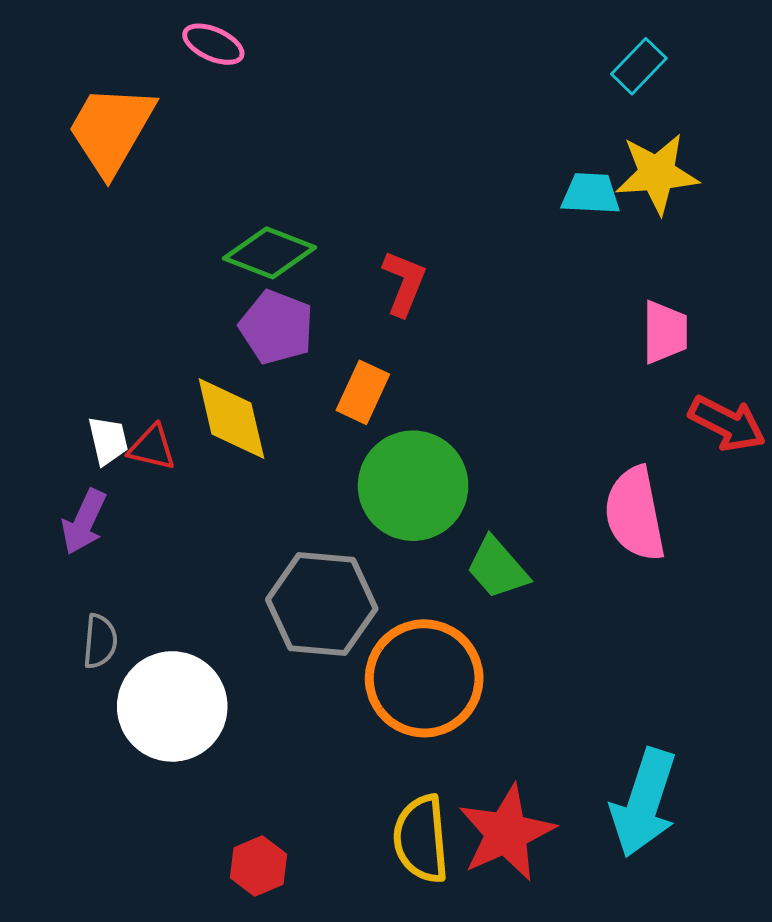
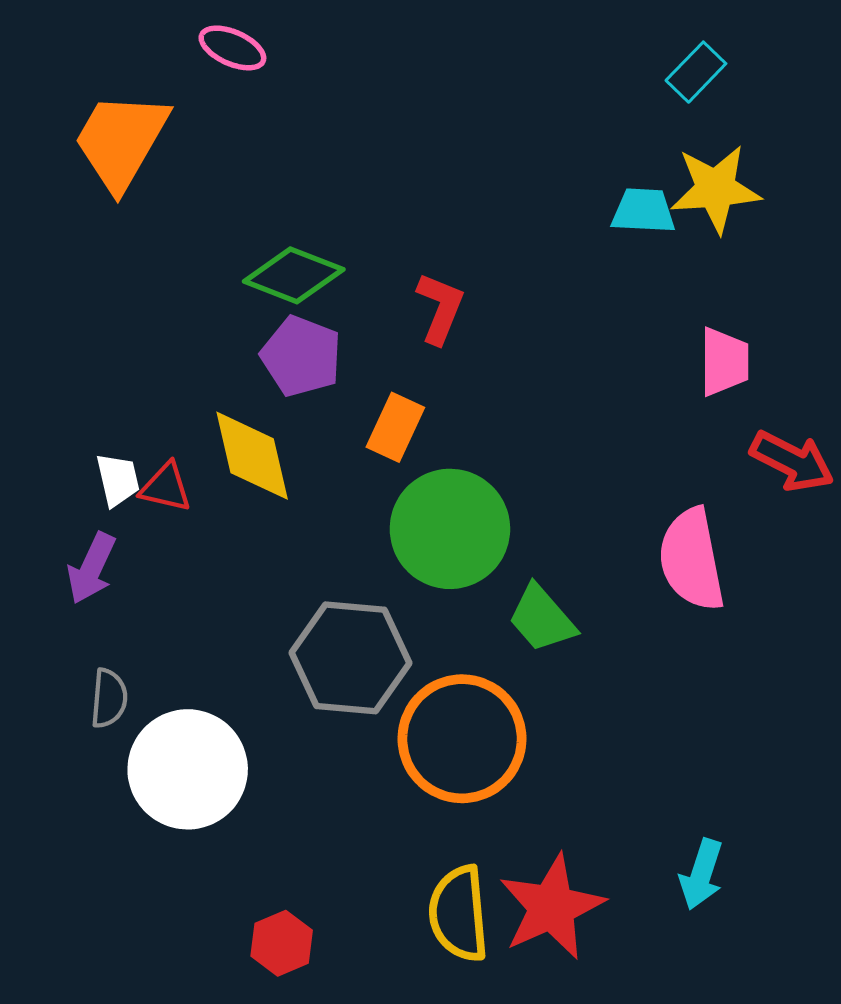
cyan arrow: (644, 803) -> (701, 874), size x0.6

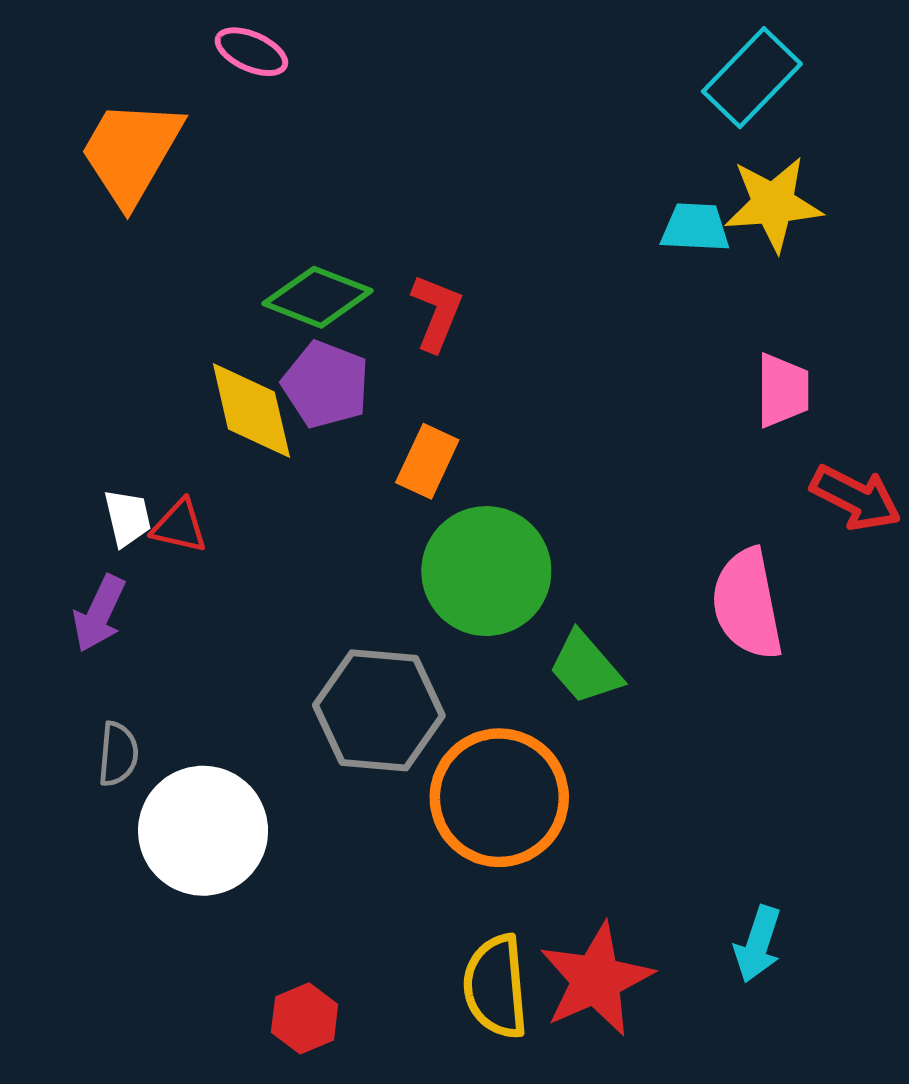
cyan rectangle: (696, 72) -> (752, 78), size x1.5
red L-shape: (440, 308) -> (437, 313), moved
yellow diamond: (252, 456) -> (251, 411), moved

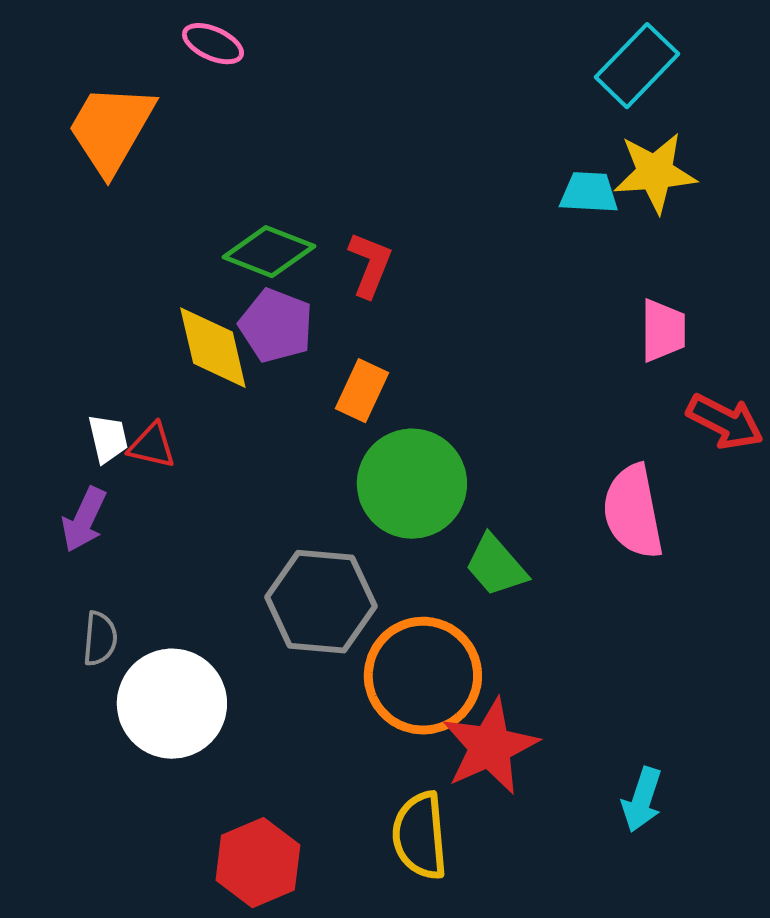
red star: (596, 979) -> (490, 747), moved
red hexagon: (305, 1018) -> (258, 863), size x1.5

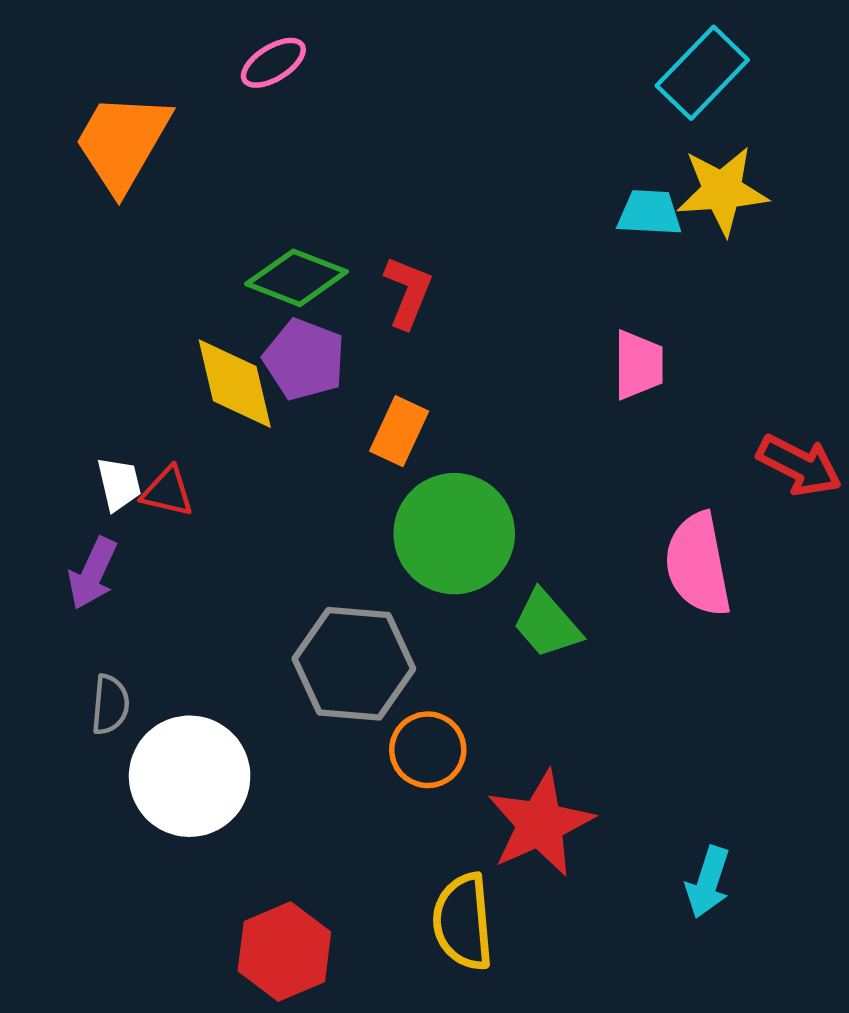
pink ellipse: (213, 44) -> (273, 63), moved, turned -56
pink trapezoid: (663, 331) -> (638, 365), moved
orange circle: (423, 676) -> (428, 750), moved, size x0.6

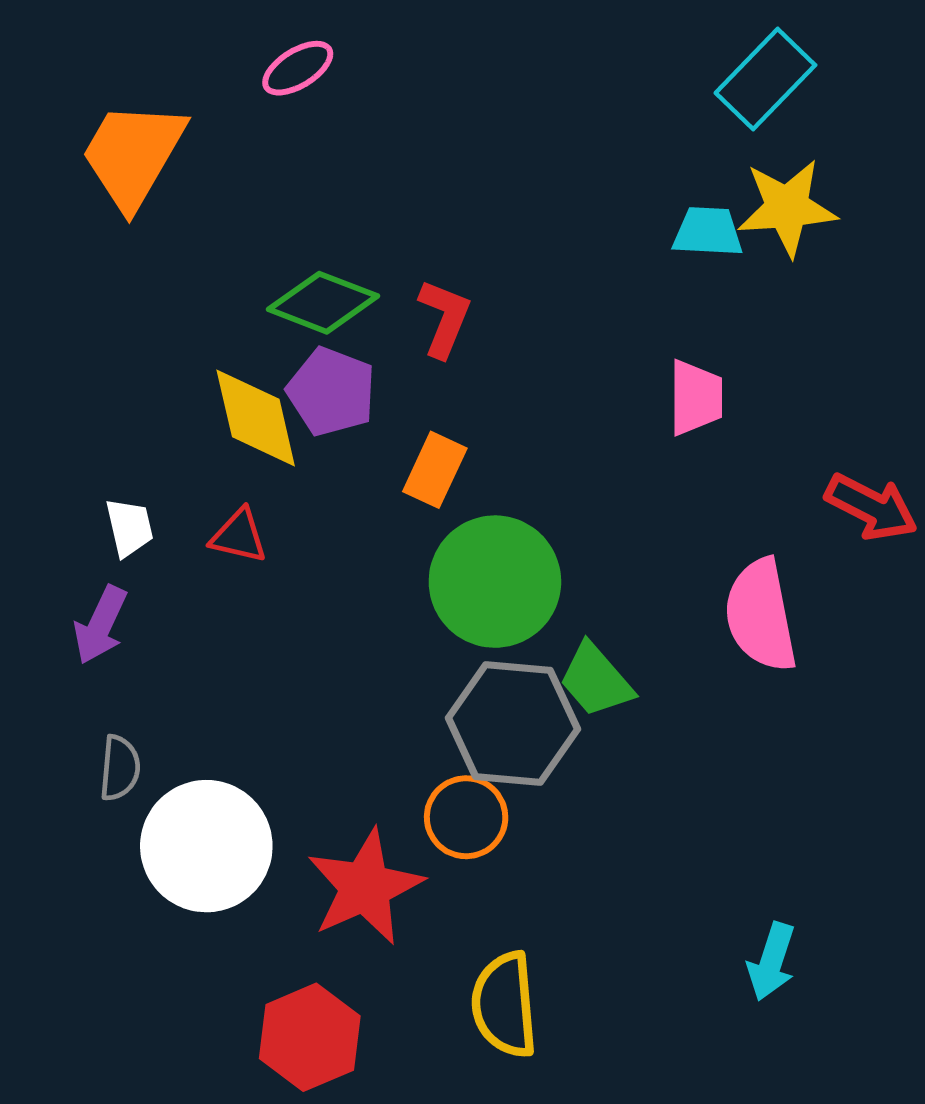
red triangle: (168, 492) -> (239, 536), moved
gray hexagon: (354, 664) -> (513, 723), moved
red star: (540, 824) -> (365, 887), moved

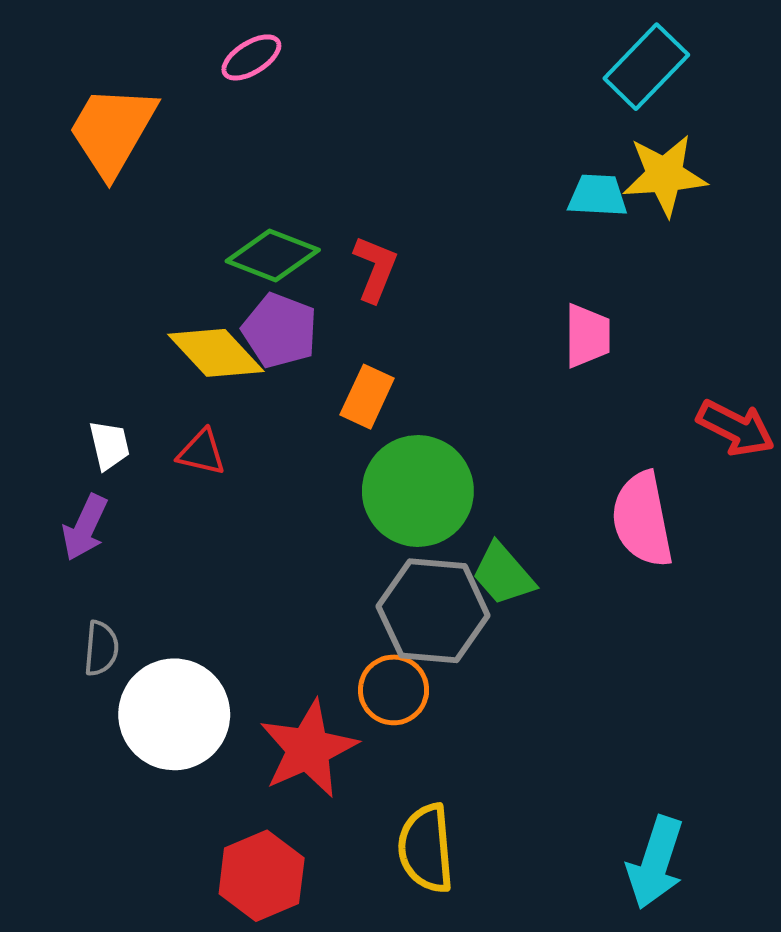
yellow diamond: (256, 418) -> (216, 353), turned -30
cyan arrow: (771, 962) -> (655, 863), moved, size x1.4

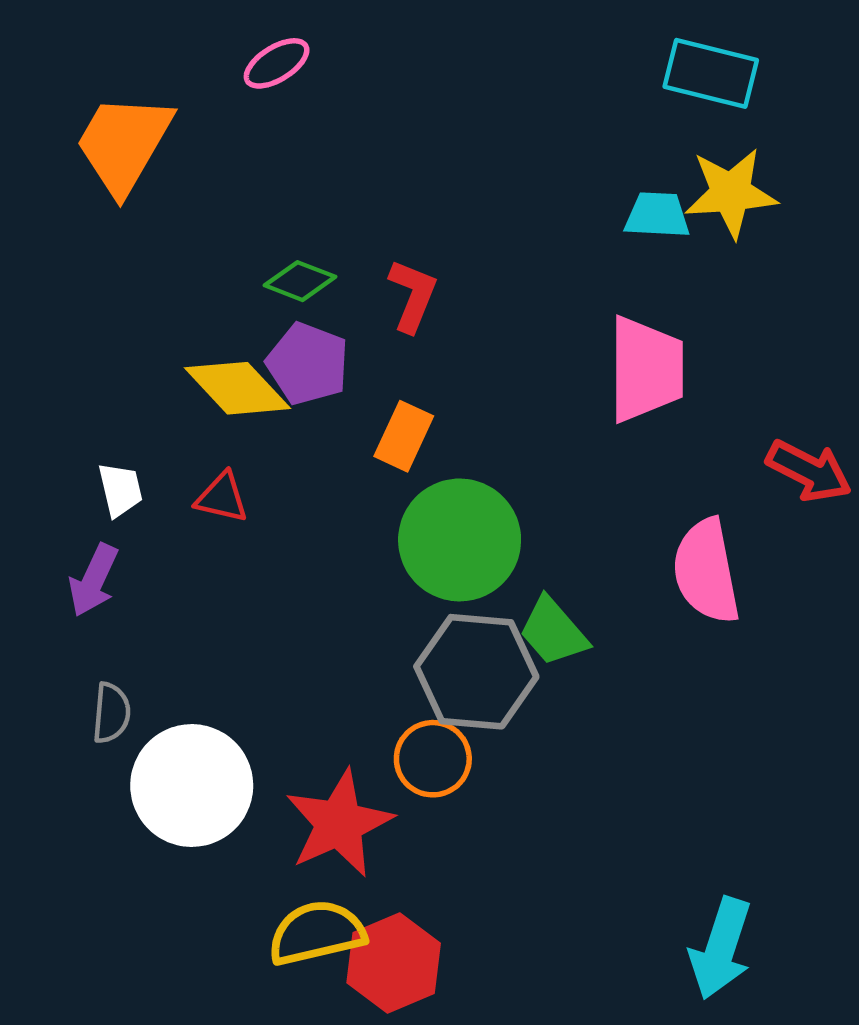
cyan rectangle: (646, 67) -> (711, 73), turned 60
green diamond: (273, 255) -> (300, 281), size x0.7
pink trapezoid: (587, 336) -> (646, 369), size x1.5
yellow semicircle: (426, 848) -> (317, 933), moved, turned 82
red hexagon: (262, 876) -> (394, 963), moved

